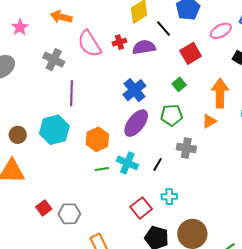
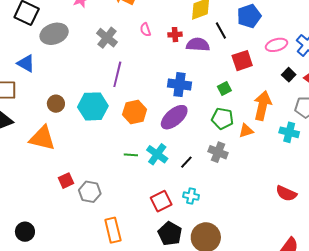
pink semicircle: (89, 44) -> (145, 30), size x0.5
blue cross: (134, 90) -> (179, 85), turned 35
green pentagon: (172, 115) -> (222, 118), moved
orange hexagon: (97, 139) -> (135, 112), moved

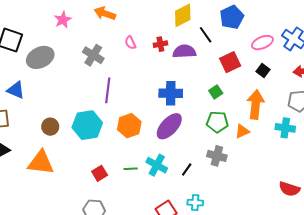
black square: (289, 75) -> (263, 71), moved
red square: (66, 181) -> (100, 173), moved

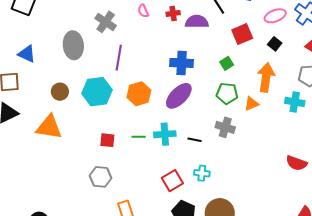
gray ellipse: (40, 57) -> (73, 45), moved, turned -72
cyan cross: (157, 165) -> (165, 134), turned -35
black line: (187, 169) -> (195, 140), turned 64
red square: (100, 173) -> (107, 140), turned 35

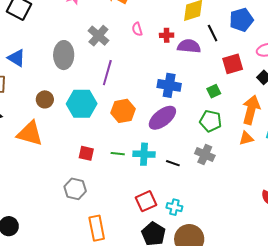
orange triangle: (252, 104) -> (246, 138), moved
cyan cross: (202, 173) -> (174, 207), moved

